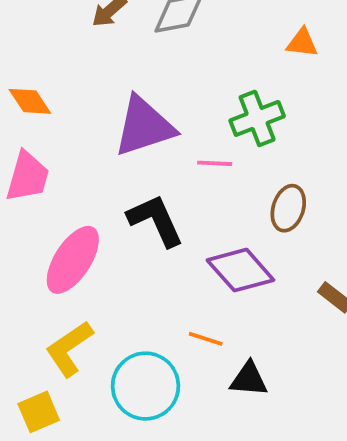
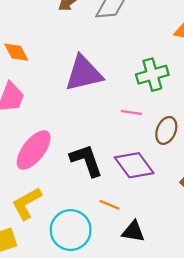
pink line: (215, 163) -> (131, 113), moved
black L-shape: (156, 220) -> (86, 160), moved

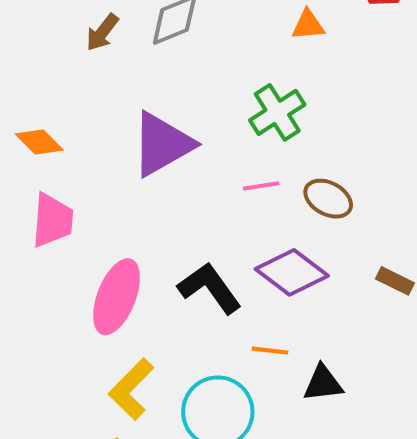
brown ellipse: (166, 130) -> (328, 199), turned -68

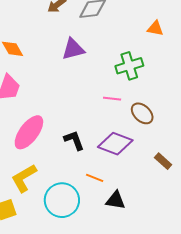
purple triangle: (162, 144) -> (73, 49), moved, size x0.7
purple diamond: (292, 272) -> (115, 144), turned -32
black L-shape: (210, 288) -> (74, 140), size x0.7

